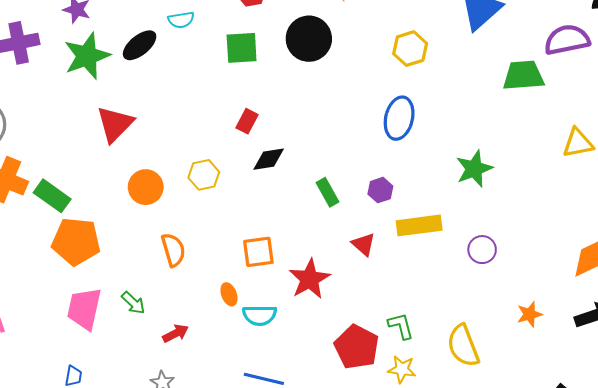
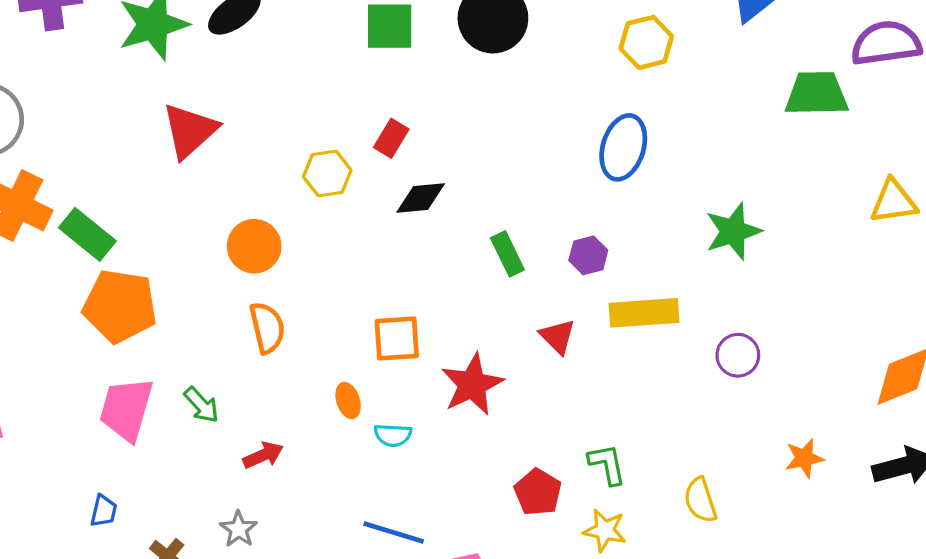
yellow hexagon: (204, 175) -> (327, 173), moved
orange circle: (146, 187) -> (254, 246), moved
cyan semicircle: (260, 315) -> (393, 435), size x0.7
yellow semicircle: (463, 346) -> (700, 500), size x0.7
red pentagon: (357, 347) -> (538, 492), size x0.7

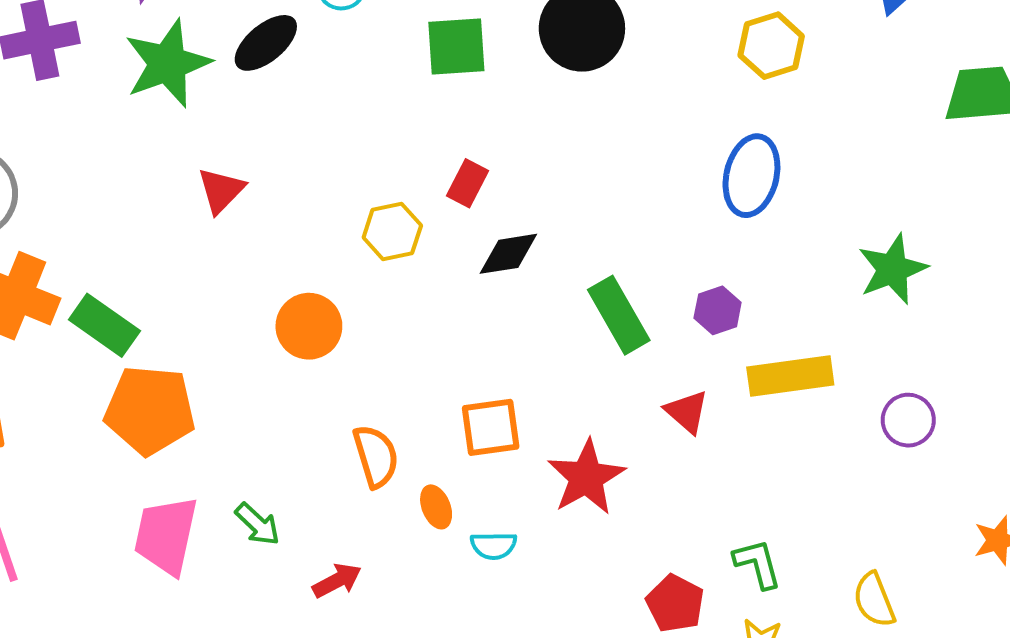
red triangle: (190, 131) -> (221, 190), size x0.7
green rectangle: (507, 254) -> (619, 315), size x1.4
orange semicircle: (267, 328) -> (376, 456), moved

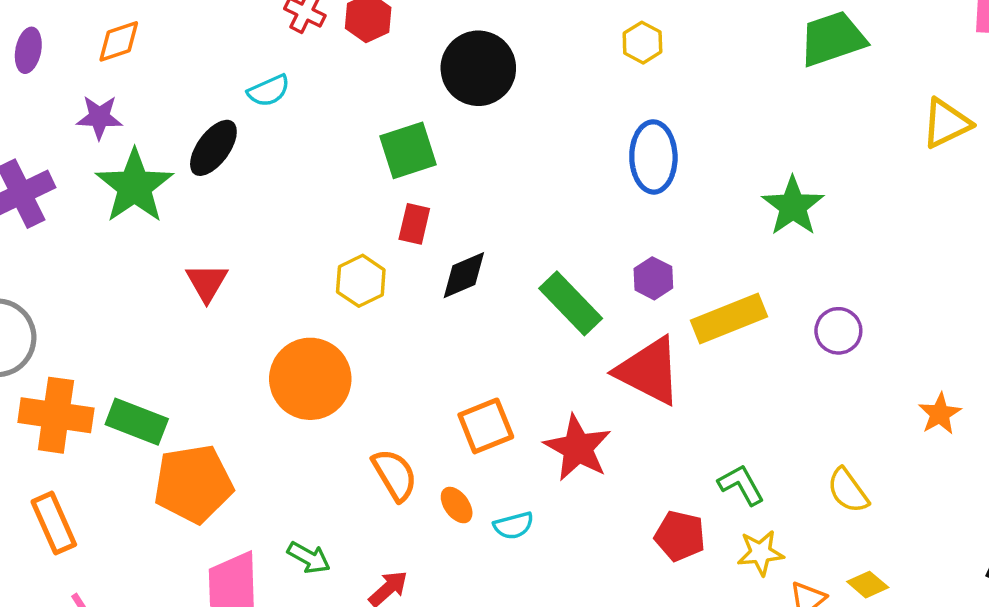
yellow hexagon: (771, 46) -> (642, 43), size x0.7
green square: (456, 47) -> (408, 150), moved
orange circle: (309, 326) -> (310, 379), size x1.4
red triangle: (687, 412) -> (649, 371), size x1.8

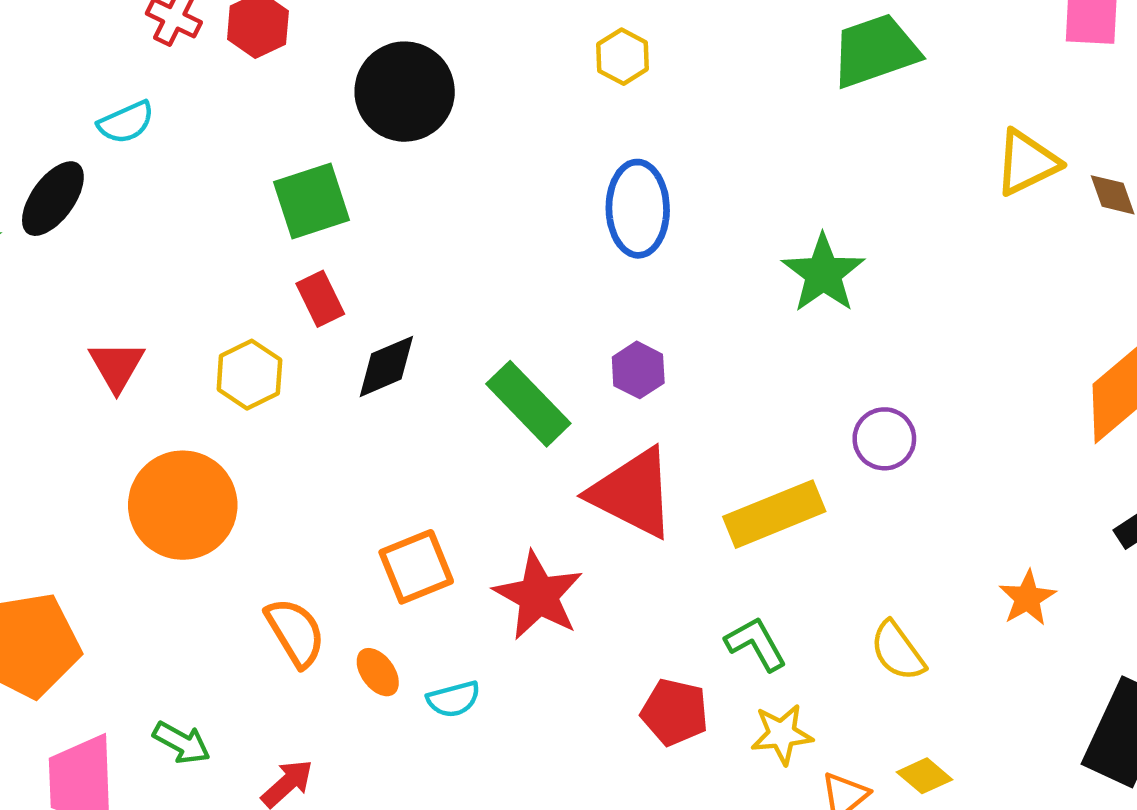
red rectangle: (414, 224) -> (320, 299), turned -39
red triangle: (207, 282) -> (117, 366), moved
yellow rectangle: (729, 318) -> (774, 514), moved
orange star: (940, 414) -> (1027, 598), moved

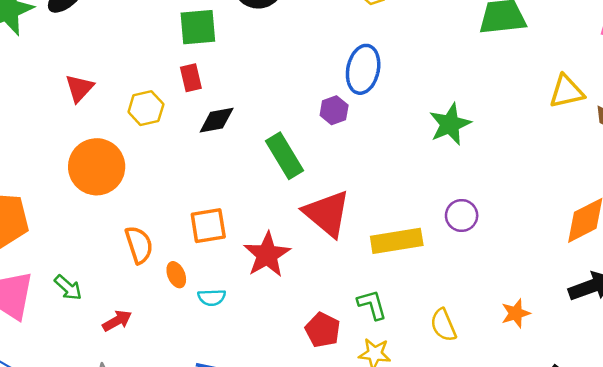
purple hexagon: (638, 370) -> (334, 110), moved

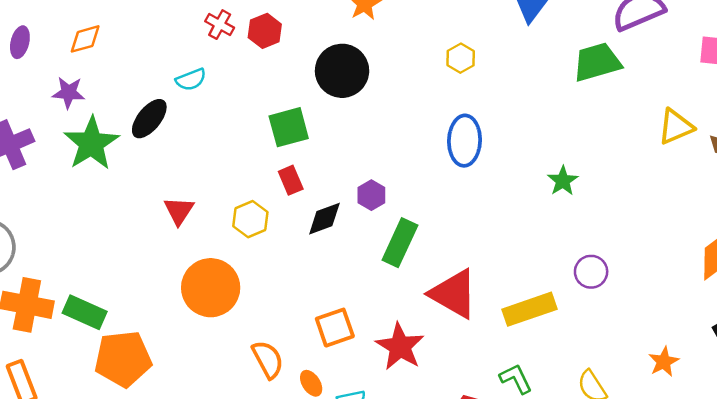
purple hexagon: (334, 110) -> (371, 195), moved
green star: (450, 124) -> (563, 181), size x0.7
green rectangle: (284, 156) -> (400, 243), turned 66

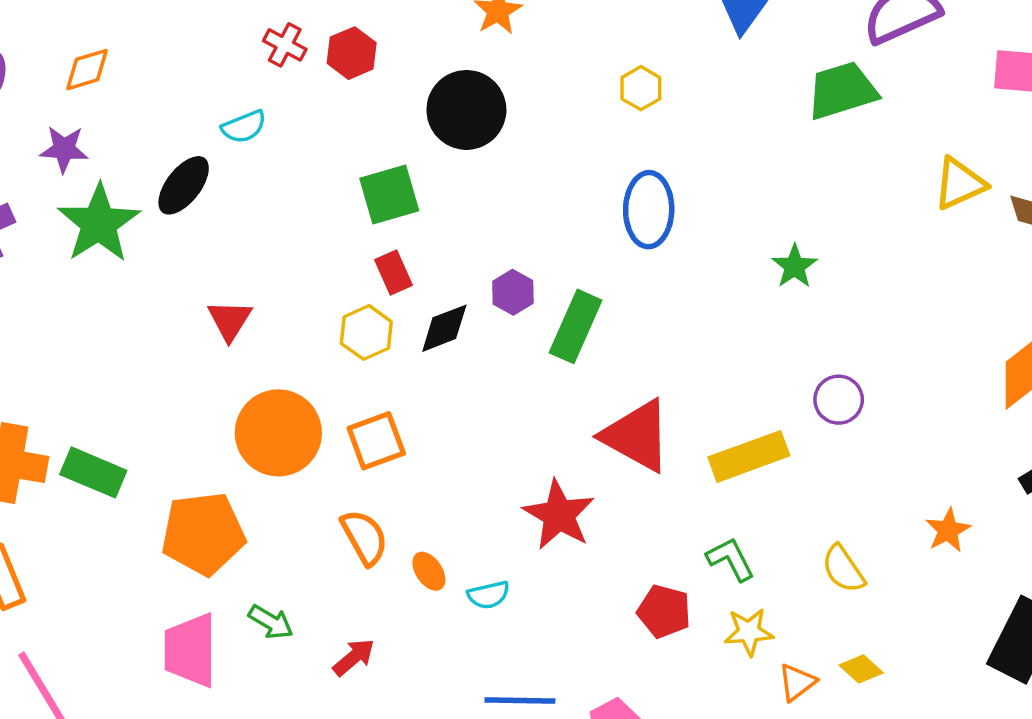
yellow hexagon: (250, 219) -> (366, 332), moved
green rectangle: (400, 243) -> (576, 326), moved
orange square: (335, 328) -> (376, 441), moved
orange pentagon: (123, 359) -> (203, 534), moved

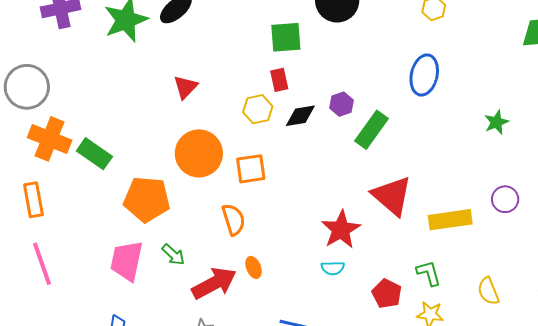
orange ellipse: (429, 571) -> (254, 267), moved
cyan semicircle: (488, 595) -> (333, 268), moved
red arrow: (354, 657) -> (214, 283), size x1.8

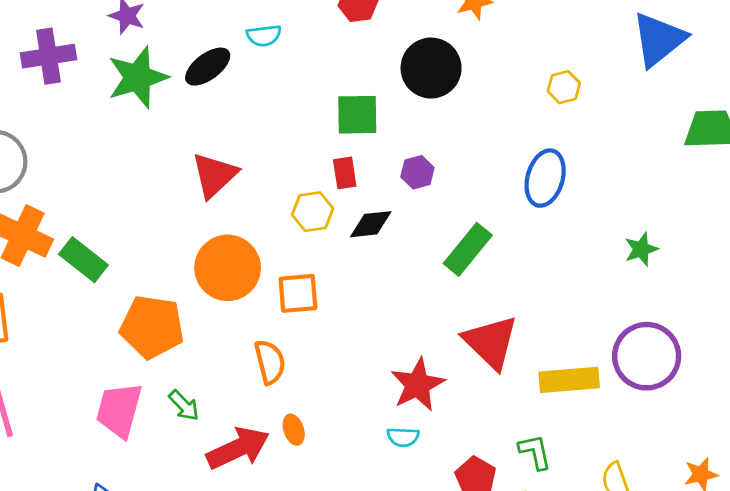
red triangle: (185, 87) -> (214, 175), size x1.4
purple hexagon: (341, 104) -> (417, 172), moved
purple circle: (505, 199) -> (647, 356), size x1.8

